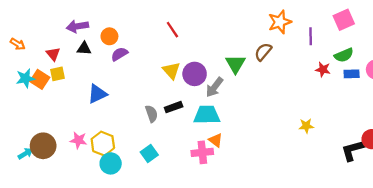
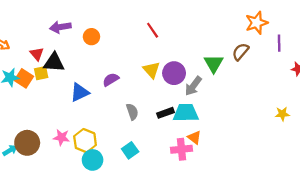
purple line: (311, 36) -> (279, 43), moved
black triangle: (84, 48) -> (54, 62), moved, size x1.5
purple semicircle: (119, 54) -> (111, 80), moved
black rectangle: (174, 107) -> (165, 113), moved
yellow star: (306, 126) -> (282, 114), moved

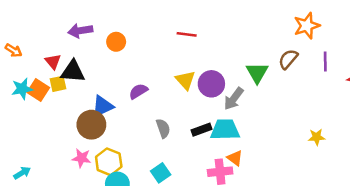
red line: (153, 30) -> (187, 34), turned -49
purple line: (279, 43) -> (325, 62), moved
yellow star: (282, 114) -> (317, 137), moved
brown circle: (27, 143) -> (91, 125), moved

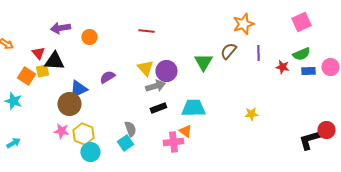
cyan star: (22, 89) -> (13, 101), moved, turned 30
gray arrow: (234, 99) -> (155, 86), moved, turned -144
gray semicircle: (163, 128) -> (130, 129), moved
cyan trapezoid: (225, 130) -> (193, 108), moved

